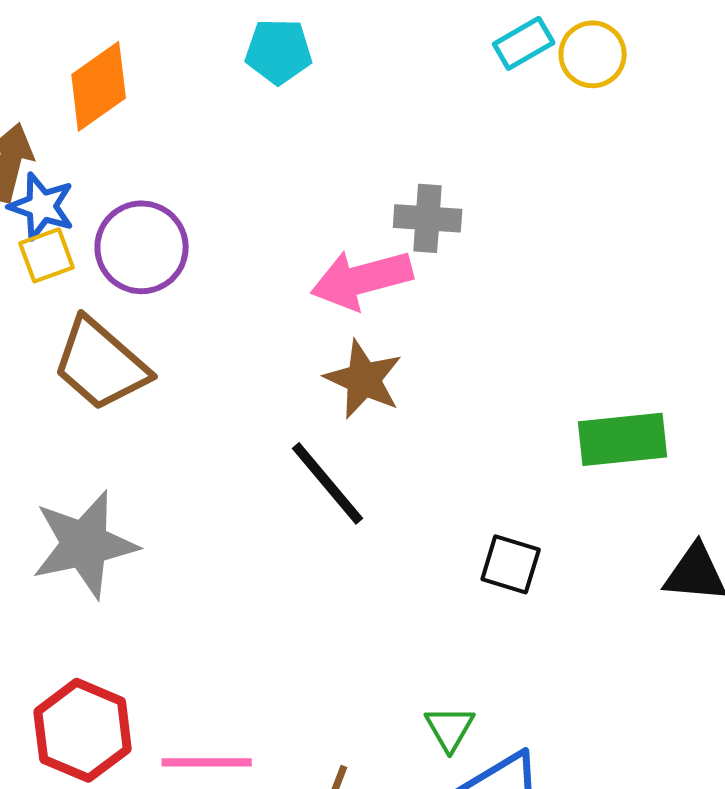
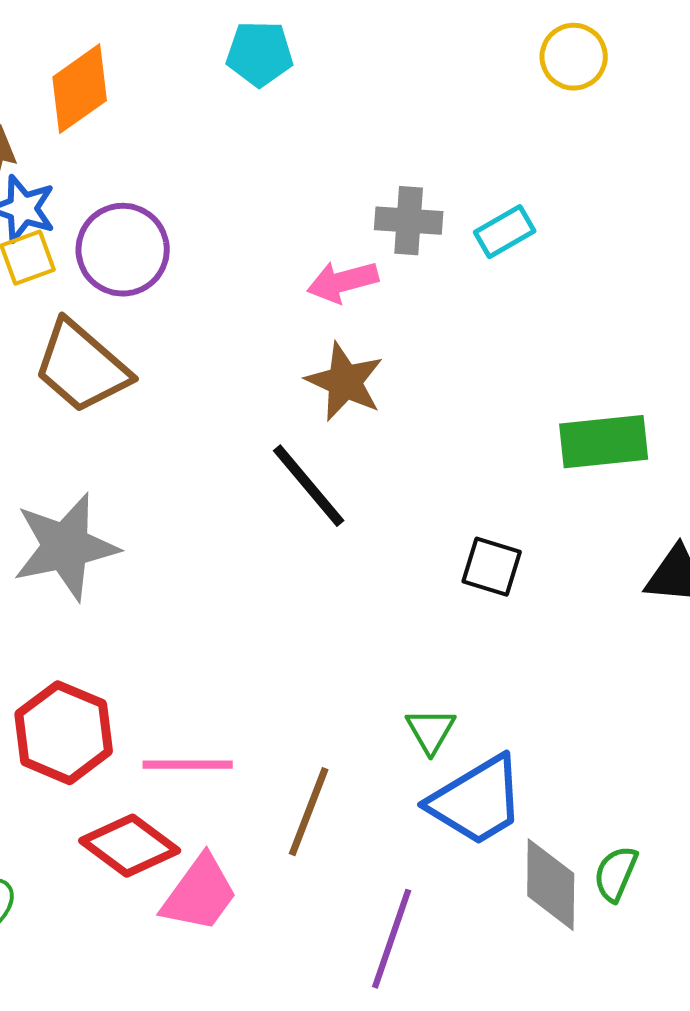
cyan rectangle: (524, 43) -> (505, 232), moved
pink arrow: (362, 279) -> (343, 282), size x0.7

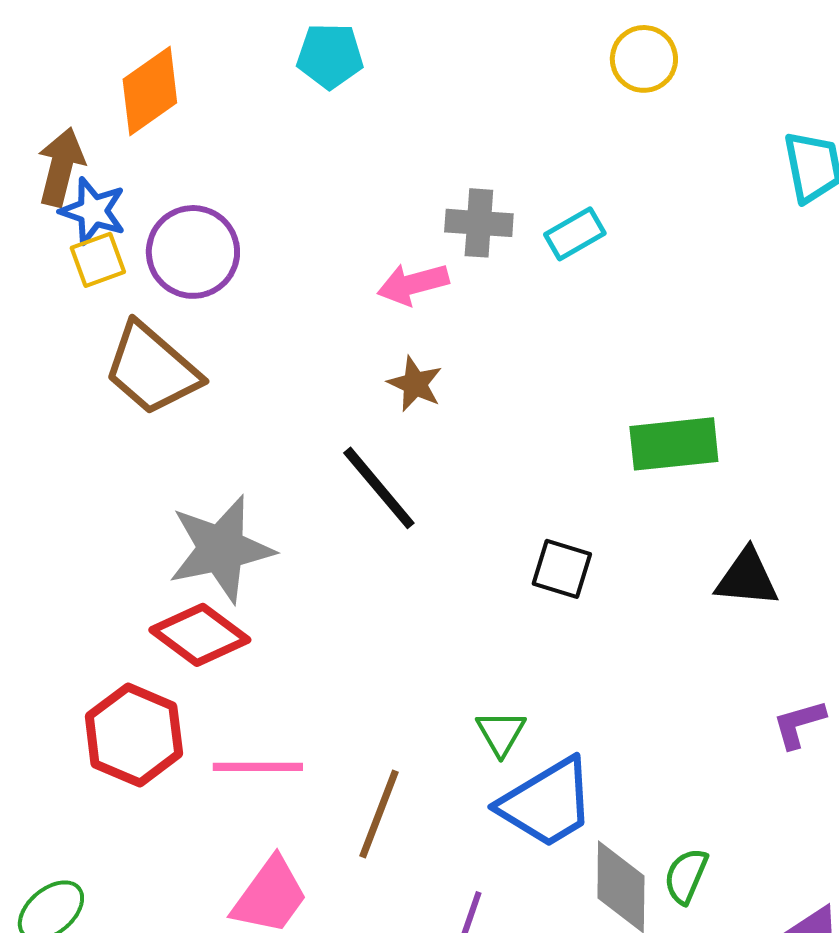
brown star: (345, 382) -> (415, 384), size x0.7
gray star: (66, 547) -> (221, 549), moved
red diamond: (130, 846) -> (200, 635), moved

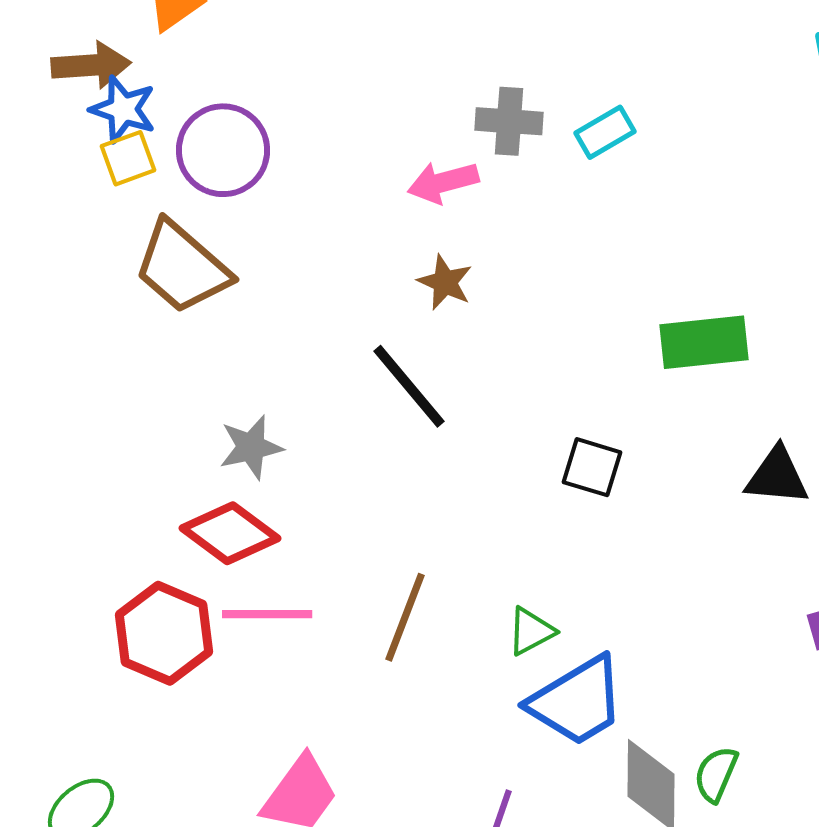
brown arrow: (61, 167) -> (91, 65), turned 72
gray star: (221, 549) -> (251, 447), size x0.6
green triangle: (501, 733) -> (531, 631), turned 32
pink line: (258, 767) -> (267, 614), moved
brown line: (379, 814) -> (405, 617), moved

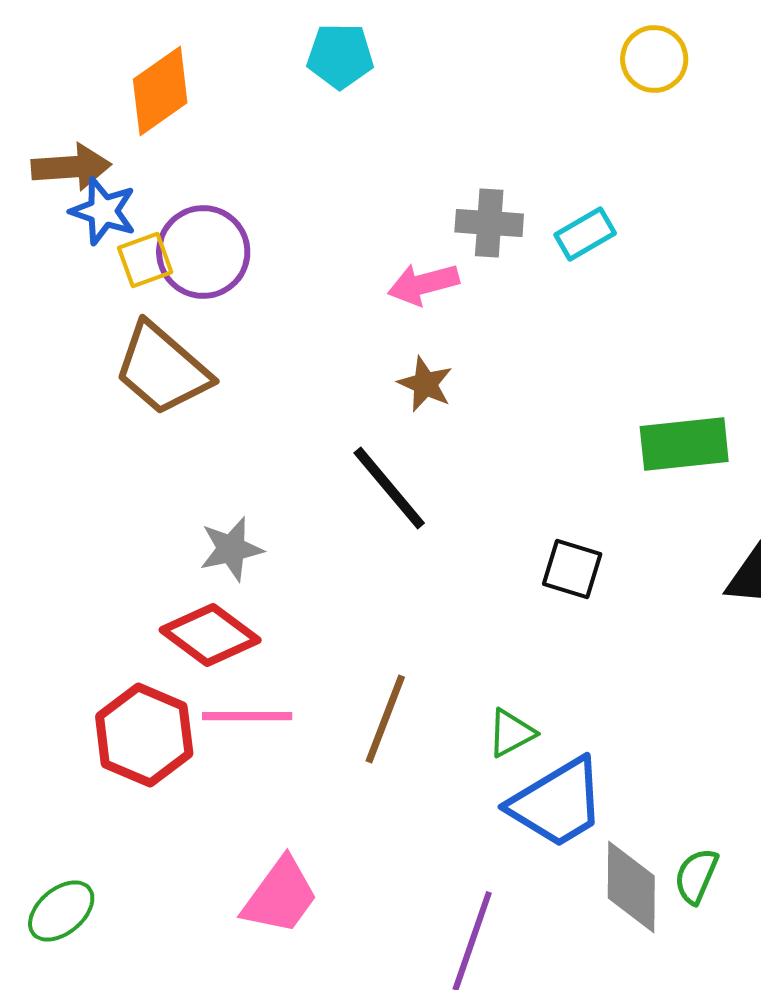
yellow square: (128, 158) -> (145, 260), moved

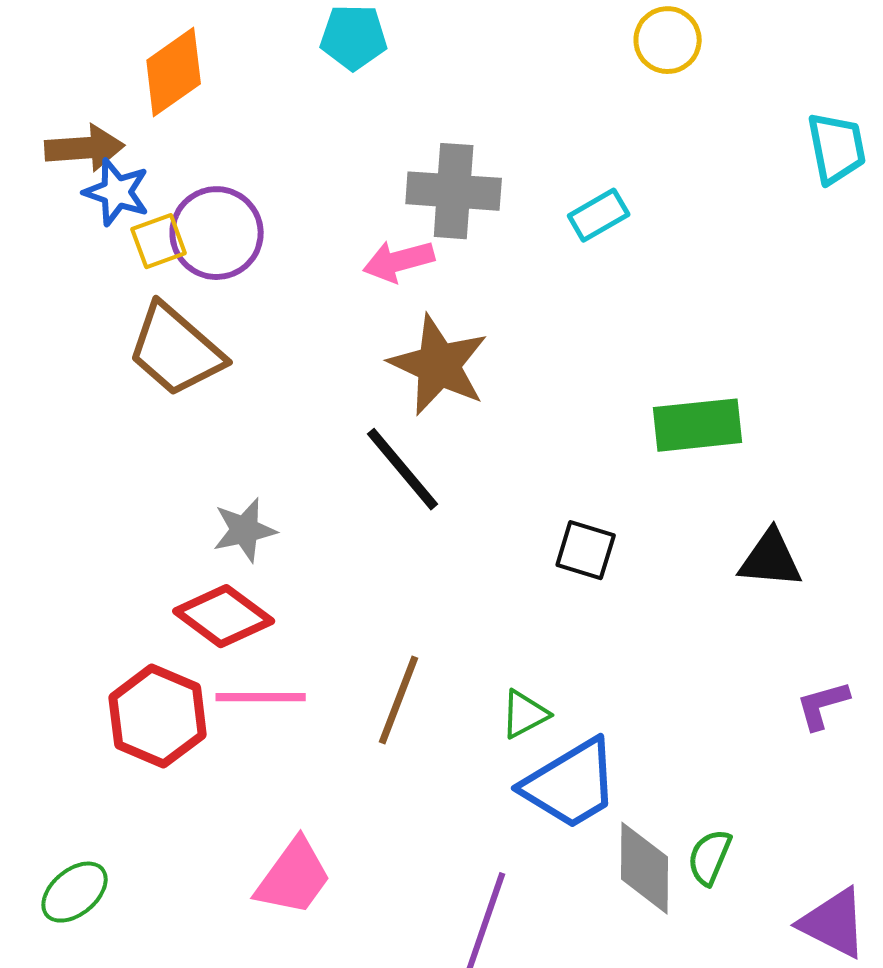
gray cross: (489, 223) -> (454, 191), moved, size x1.4
pink arrow: (423, 284) -> (399, 261), moved
brown star: (425, 384) -> (439, 365), size x1.8

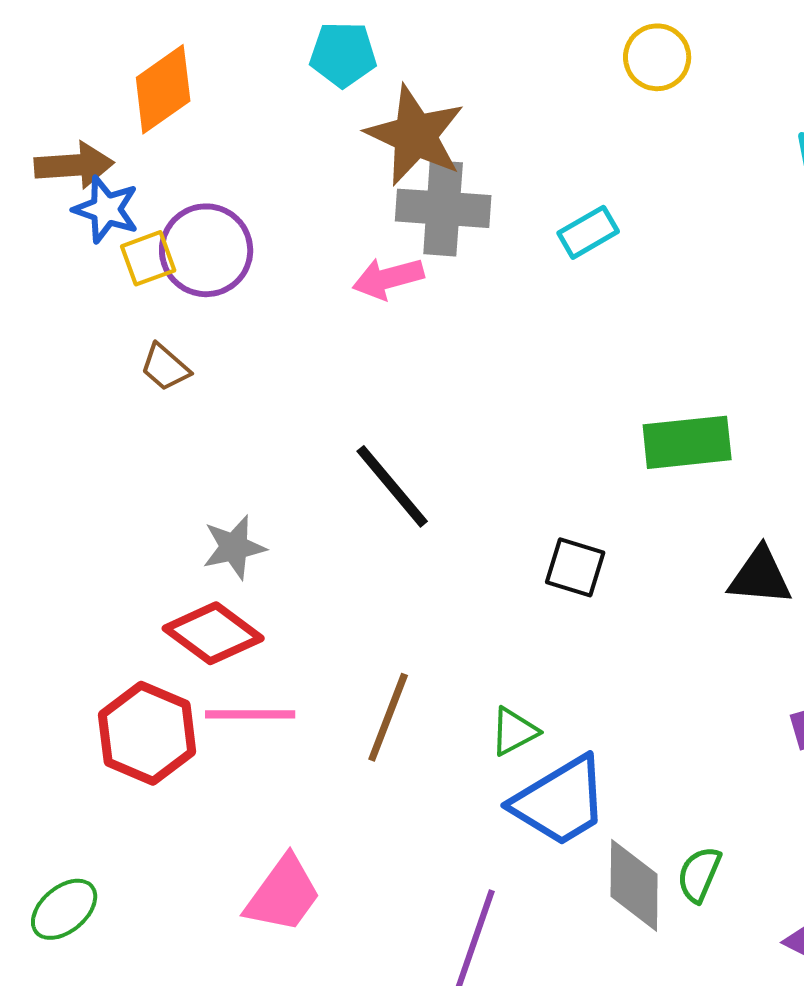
brown trapezoid: (176, 350) -> (165, 367), size x0.5
brown star: (439, 365) -> (415, 135), moved

